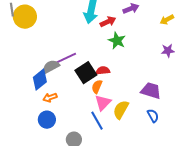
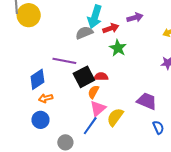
purple line: (65, 59) -> (64, 61), turned 30
gray semicircle: (51, 67) -> (84, 33), moved
blue semicircle: (153, 116) -> (158, 127), moved
blue line: (97, 121) -> (90, 126), turned 60

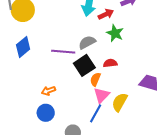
gray semicircle: (84, 33) -> (87, 42), moved
red semicircle: (101, 77) -> (110, 63), moved
blue diamond: (37, 79) -> (23, 47), moved

